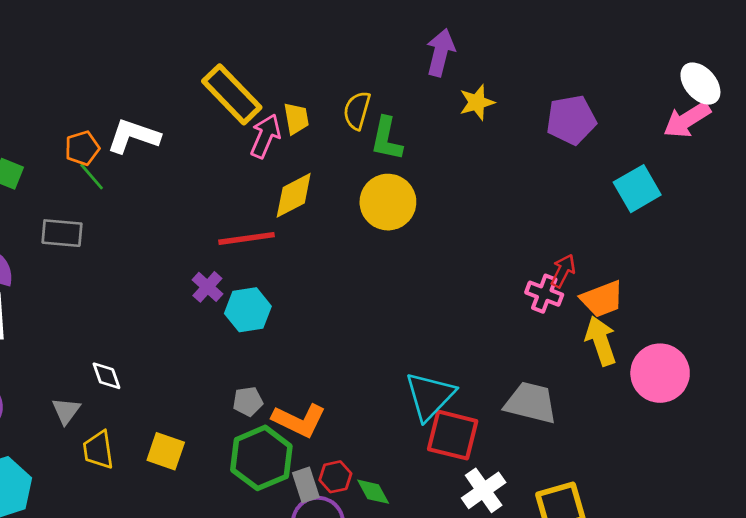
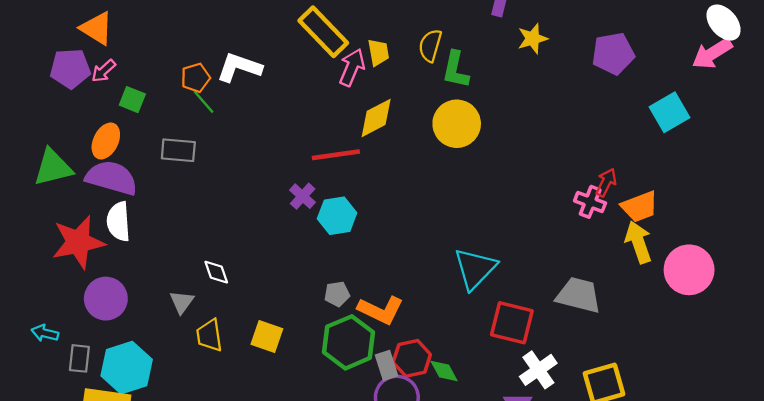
cyan triangle: (430, 396) -> (475, 269), moved
red hexagon: (335, 477) -> (412, 358), size x1.4

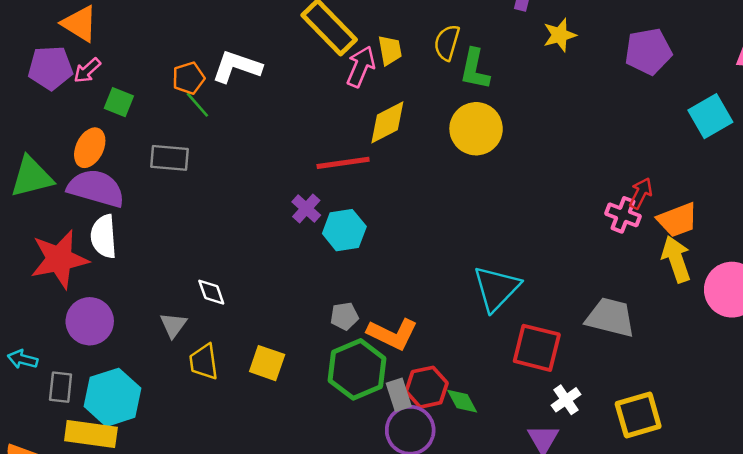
white cross: (538, 370) -> (566, 400), size x0.7

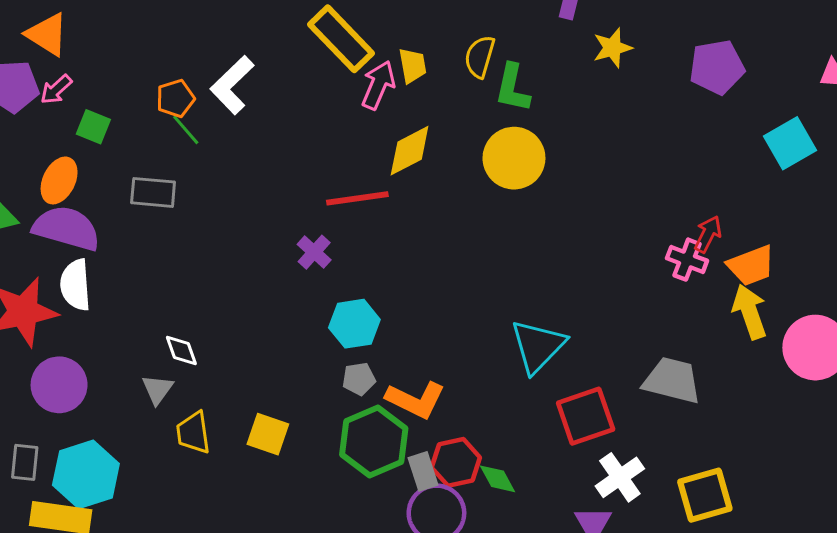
white L-shape: (237, 67) -> (232, 85), turned -63
cyan hexagon: (344, 230) -> (354, 324), moved
white diamond: (211, 292) -> (181, 351), moved
red square: (537, 348) -> (586, 416), turned -33
white cross: (566, 400) -> (620, 477), size x1.4

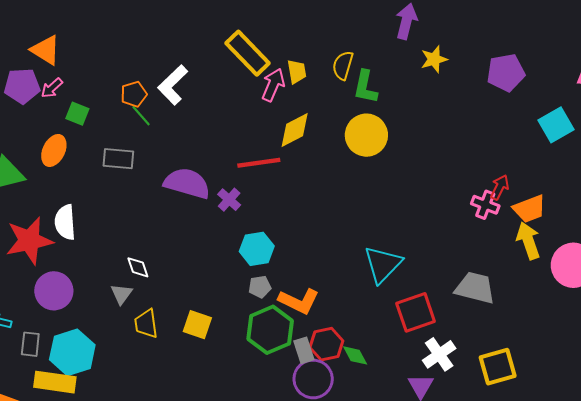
purple semicircle: (67, 228) -> (187, 183), moved

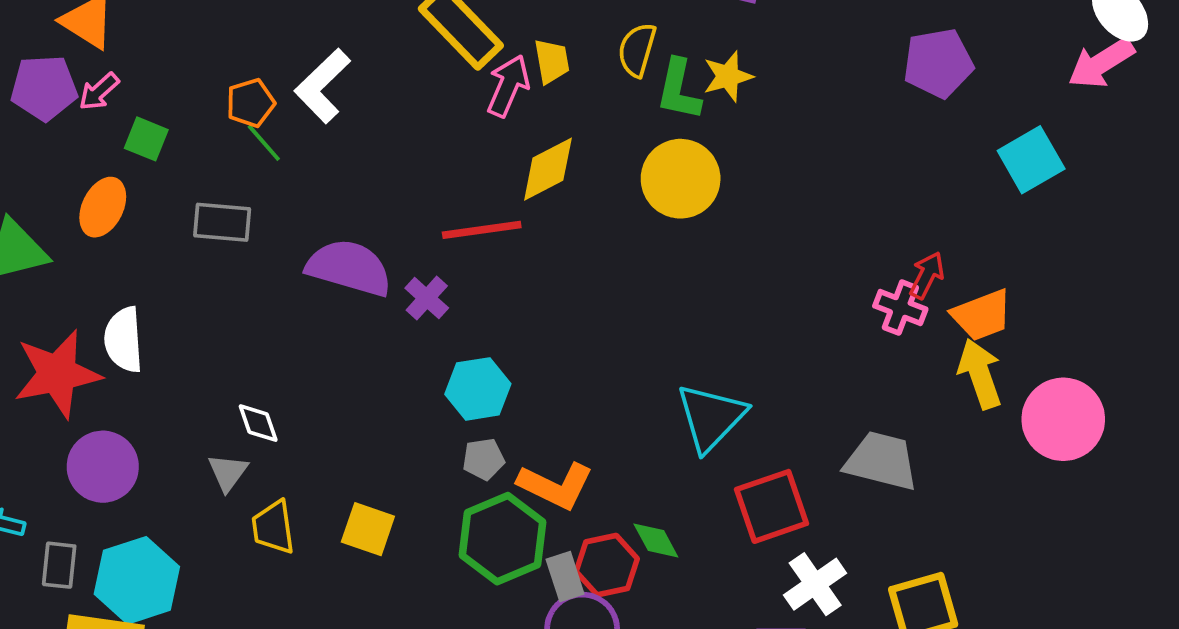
yellow star: (434, 59) -> (728, 76), moved
green diamond: (355, 355) -> (656, 541), moved

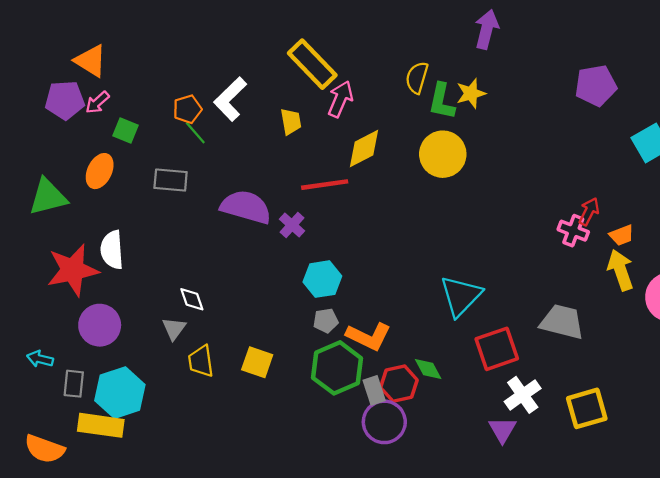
yellow trapezoid: (552, 61) -> (291, 122), moved
orange trapezoid: (982, 315) -> (622, 235), size x0.7

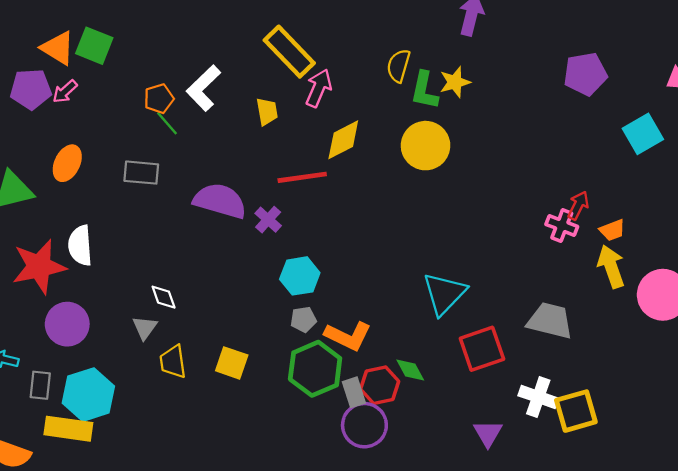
green square: (126, 131) -> (94, 46), moved, size x1.4
white cross: (523, 395) -> (538, 397), moved, turned -36

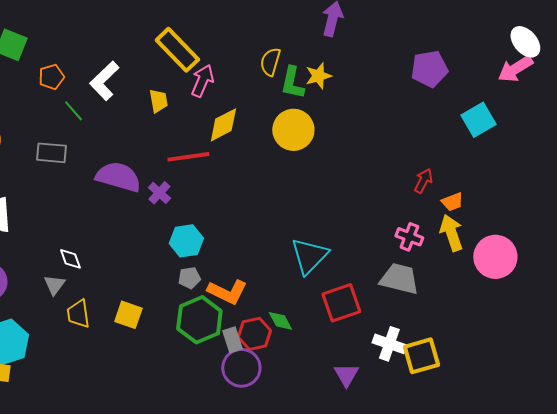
orange pentagon: (159, 99) -> (51, 77), moved
pink cross: (562, 225) -> (409, 237), moved

